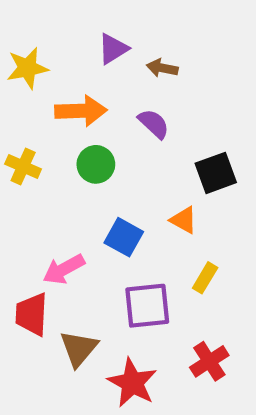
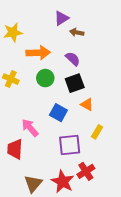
purple triangle: (113, 49) -> (62, 18), moved
black square: (216, 173) -> (75, 83), moved
pink arrow: (64, 269) -> (30, 128), turned 78
brown triangle: (79, 348) -> (33, 184), moved
red cross: (209, 361) -> (86, 171), moved

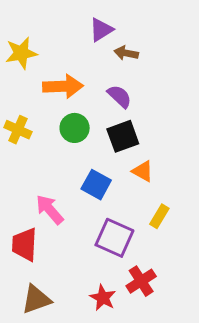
purple square: (70, 145) -> (114, 238), turned 30
red star: (63, 182) -> (103, 298), size x0.7
brown triangle: (33, 184) -> (36, 299), moved, turned 30

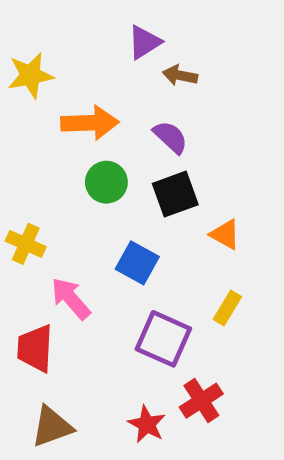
yellow cross: (18, 130) -> (26, 244), moved
orange triangle: (143, 171) -> (225, 234), moved

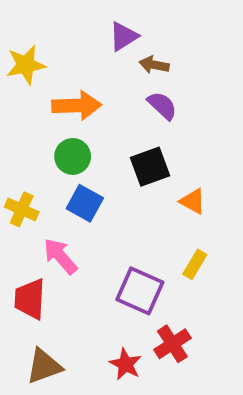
purple semicircle: (170, 137) -> (162, 106), moved
green circle: (106, 182) -> (73, 156), moved
blue square: (137, 263) -> (85, 203), moved

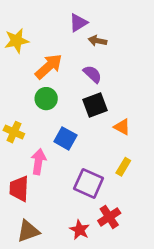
orange arrow: (77, 106) -> (49, 66), turned -40
purple semicircle: (162, 106) -> (92, 74), moved
blue square: (85, 203) -> (65, 138), moved
pink arrow: (60, 256) -> (38, 162), turned 50

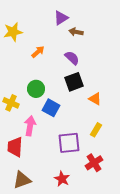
orange arrow: (49, 66) -> (38, 52), size x0.6
green circle: (46, 99) -> (36, 89), moved
purple square: (89, 183) -> (69, 143), turned -30
red cross: (109, 217) -> (94, 163), moved

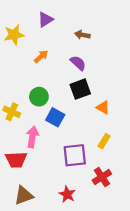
purple triangle: (61, 18) -> (45, 20), moved
red trapezoid: (15, 147) -> (16, 160), turned -95

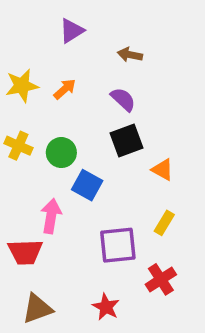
yellow star: (14, 35) -> (22, 86), moved
yellow cross: (12, 112) -> (18, 146), moved

